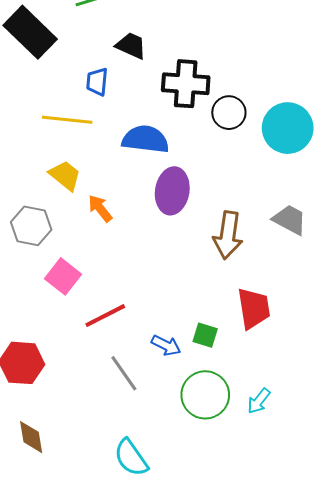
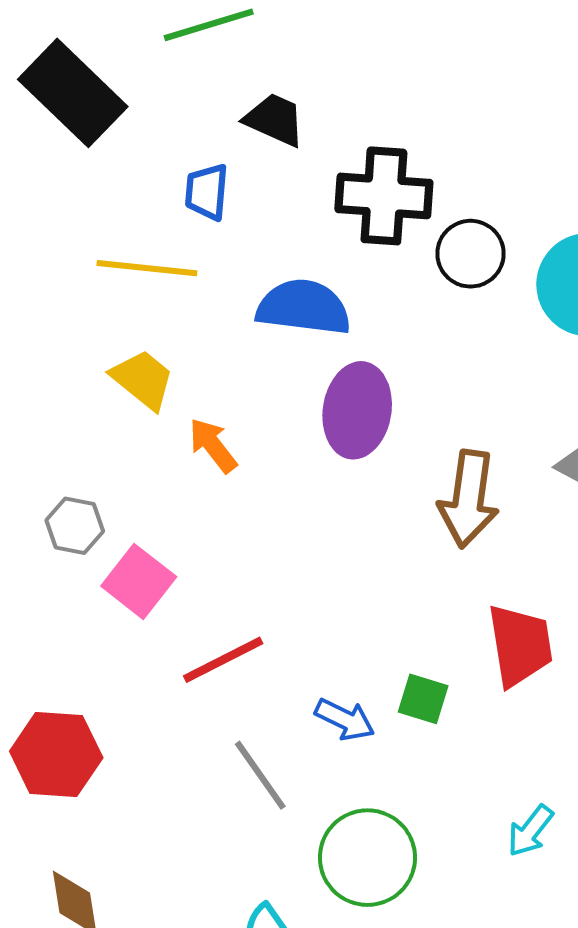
gray hexagon: (31, 226) -> (75, 526), moved, size x0.7
green circle: (205, 395) -> (367, 858), moved

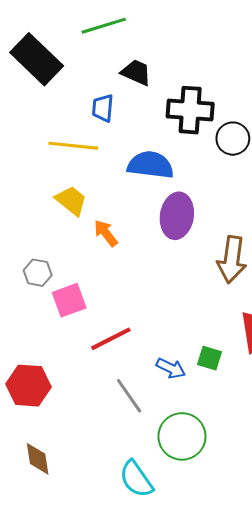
pink square: (139, 581) -> (69, 300), turned 32

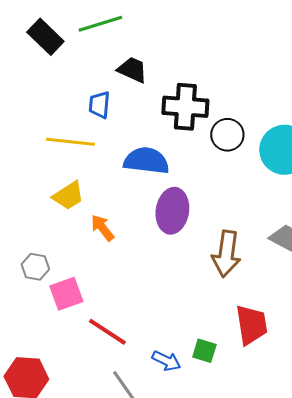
black rectangle: (37, 59) -> (45, 37), moved, size x0.7
yellow trapezoid: (71, 201) -> (68, 196), turned 108
red line: (111, 339) -> (107, 332), turned 60

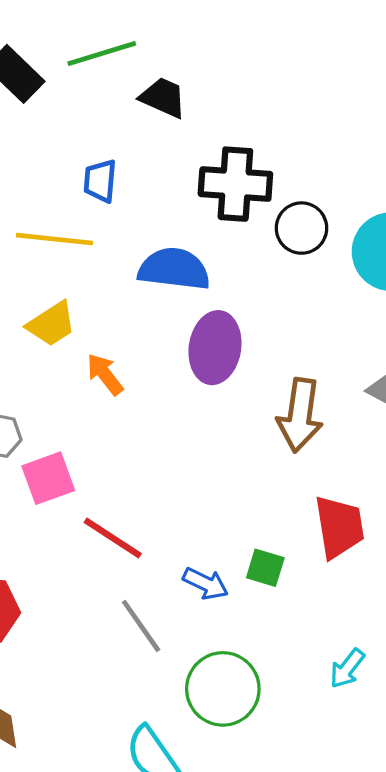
black trapezoid: (132, 70) -> (163, 98), moved

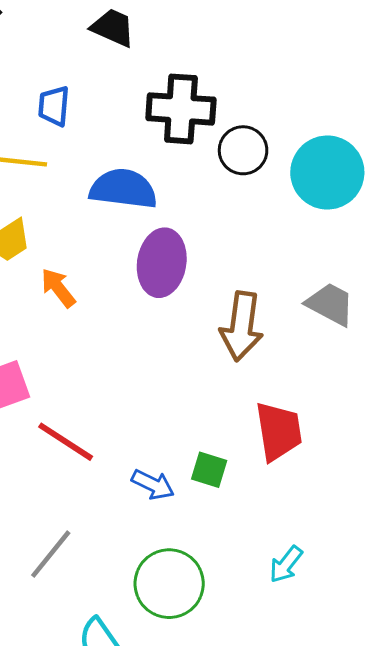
gray line: (141, 626) -> (51, 554), moved, turned 74

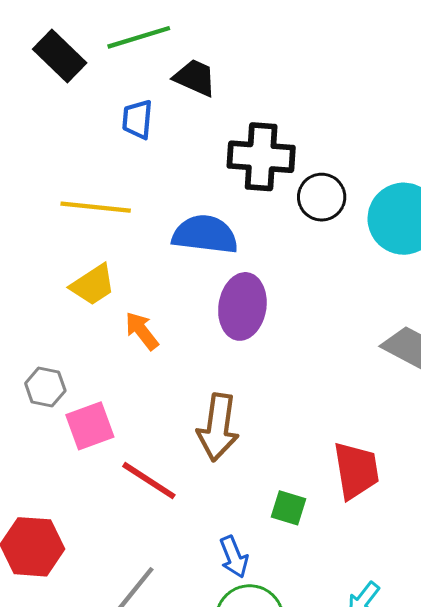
blue trapezoid: (54, 106) -> (137, 119), moved
brown arrow: (242, 326) -> (218, 427), moved
blue arrow: (153, 485) -> (234, 557), moved, turned 42

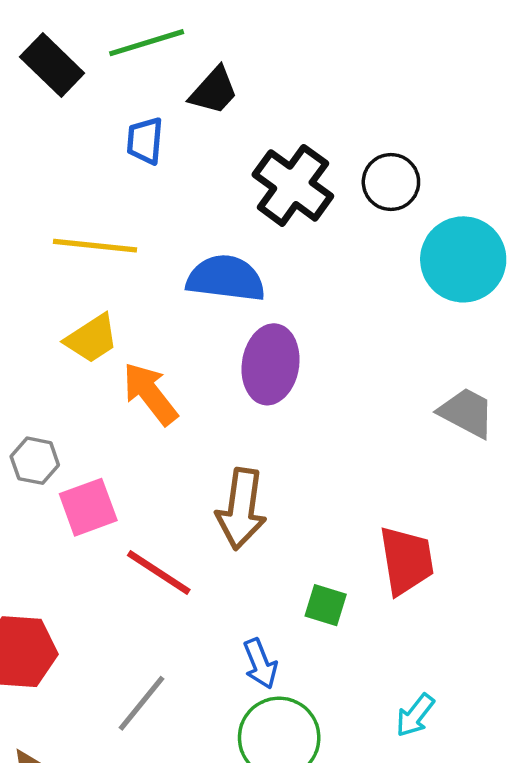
black trapezoid: (195, 78) -> (214, 91), turned 108
black cross: (261, 157) -> (293, 185), turned 32
black circle: (322, 197) -> (391, 182), moved
orange arrow: (142, 331) -> (150, 394), size x1.4

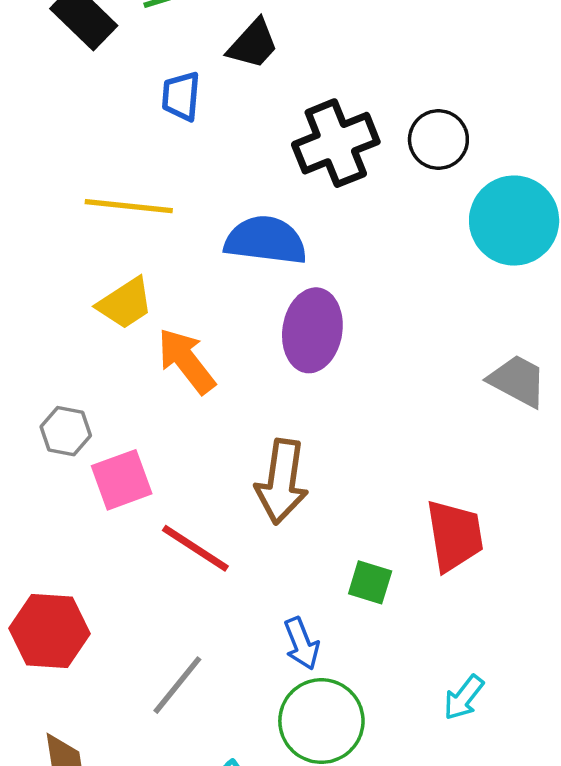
black cross: (293, 185) -> (336, 143), turned 32

